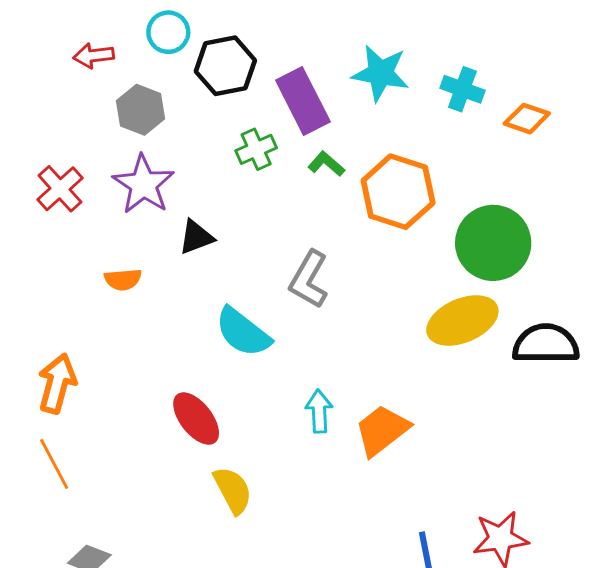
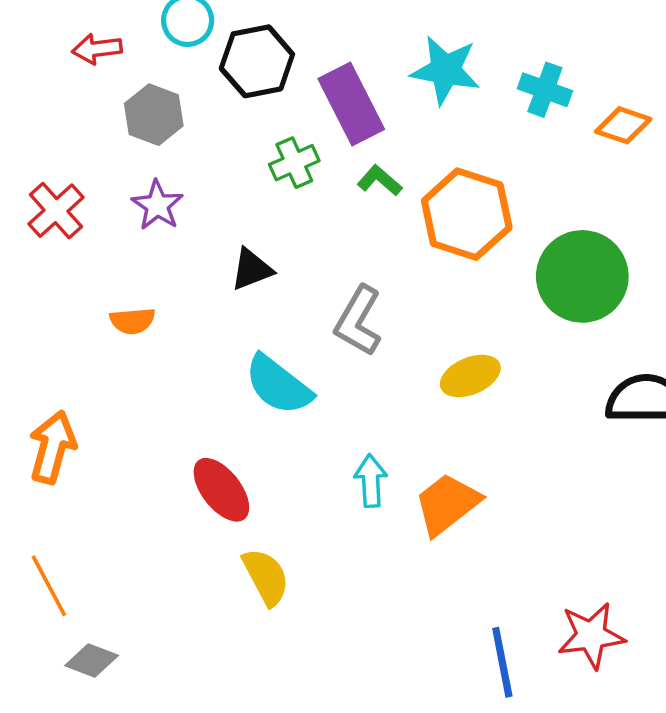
purple star: (143, 184) -> (157, 205), size x0.7
black triangle: (196, 237) -> (252, 269), moved
yellow ellipse: (462, 320) -> (470, 376), moved, size x0.7
orange line: (54, 464) -> (49, 586), moved

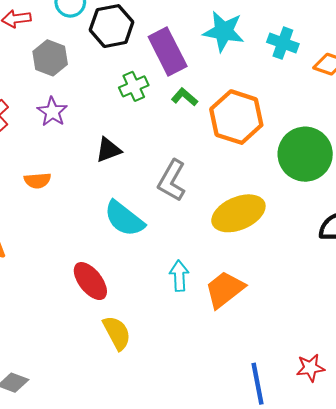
yellow ellipse: (470, 376) -> (238, 213), size x1.5
red star: (591, 636) -> (310, 368), size x0.7

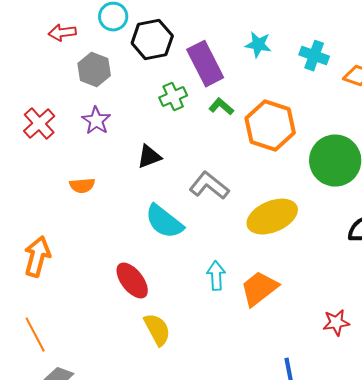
cyan star: (224, 31) -> (258, 45), size x0.7
gray L-shape: (172, 181) -> (209, 186), turned 99
red star: (310, 368) -> (336, 323), moved

